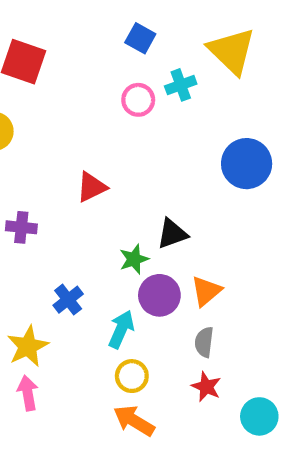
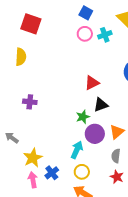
pink circle: (138, 100) -> (85, 34), moved
red triangle: (91, 187) -> (92, 83), moved
blue cross: (68, 300) -> (52, 173), moved

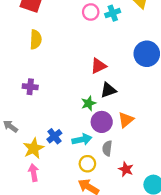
yellow semicircle: (21, 57) -> (36, 39), moved
cyan arrow: (77, 150) -> (82, 140), turned 54
gray semicircle: (116, 156) -> (107, 148), moved
blue cross: (52, 173) -> (54, 136), moved

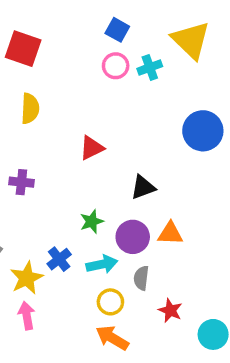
red triangle: (98, 66) -> (92, 148), moved
green star: (88, 103) -> (92, 221), moved
orange triangle: (126, 120) -> (170, 233), turned 42

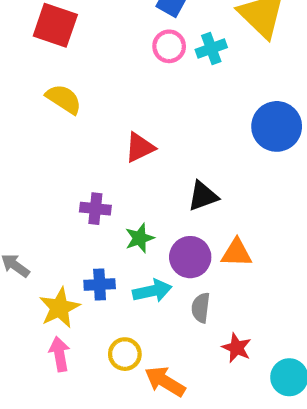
yellow semicircle: (30, 109) -> (64, 99), turned -60
purple cross: (21, 182) -> (95, 209), moved
blue cross: (59, 259) -> (100, 285), turned 35
yellow circle: (110, 302) -> (125, 354), moved

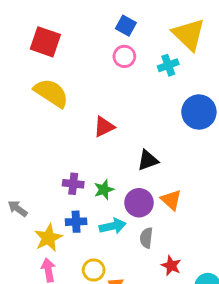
cyan cross: (211, 48) -> (168, 65), moved
yellow semicircle: (64, 99) -> (51, 93), size x1.4
purple cross: (95, 209) -> (73, 184), moved
orange triangle: (237, 253) -> (171, 200), turned 40

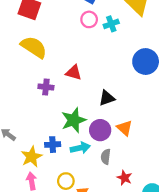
cyan cross: (168, 65) -> (111, 24), moved
red triangle: (104, 127) -> (74, 73), turned 42
purple cross: (73, 184) -> (46, 87), moved
green star: (104, 190) -> (74, 120), size x1.6

